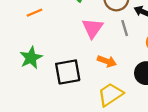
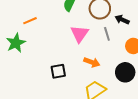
green star: (31, 58) -> (16, 43), moved
black square: (68, 72) -> (58, 71), size x0.7

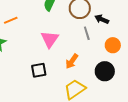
pink triangle: (80, 34) -> (50, 39), moved
orange arrow: (92, 62) -> (72, 61), turned 105

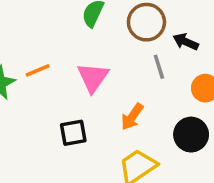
orange line: (11, 20) -> (38, 70), moved

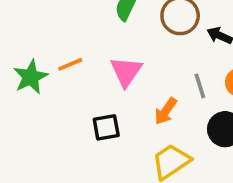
gray line: (159, 67) -> (200, 86), moved

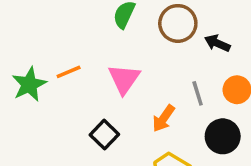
black square: (106, 127) -> (104, 135), turned -36

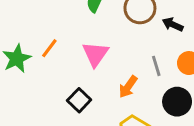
orange line: (69, 72) -> (49, 48), turned -30

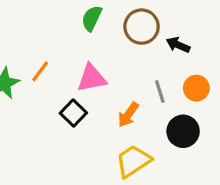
pink triangle: (95, 54) -> (92, 78), turned 44
black square: (79, 100) -> (73, 113), moved

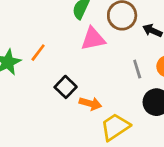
pink triangle: (92, 78) -> (93, 39), moved
orange arrow: (128, 115) -> (90, 104), moved, turned -110

